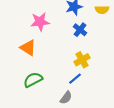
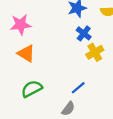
pink star: (40, 22) -> (21, 25), moved
yellow cross: (82, 60) -> (95, 52), moved

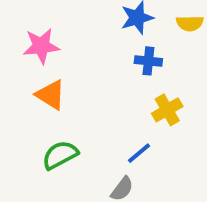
blue cross: (84, 33) -> (148, 61), turned -32
yellow cross: (95, 52) -> (167, 110), moved

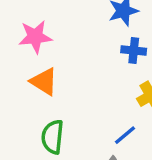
green semicircle: (60, 155) -> (53, 137), turned -56

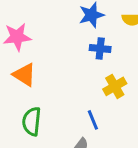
blue line: (125, 135) -> (93, 120), turned -72

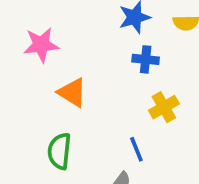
orange triangle: (24, 75) -> (72, 92), moved

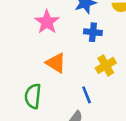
pink star: (41, 45) -> (47, 22), moved, turned -30
orange triangle: (72, 92) -> (56, 63), moved

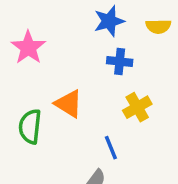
pink star: (47, 22) -> (28, 47), moved
green semicircle: (33, 96) -> (30, 127), moved

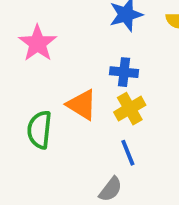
blue cross: (120, 62) -> (124, 72), moved
yellow cross: (137, 107) -> (130, 109), moved

